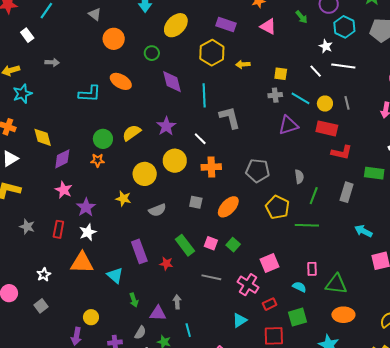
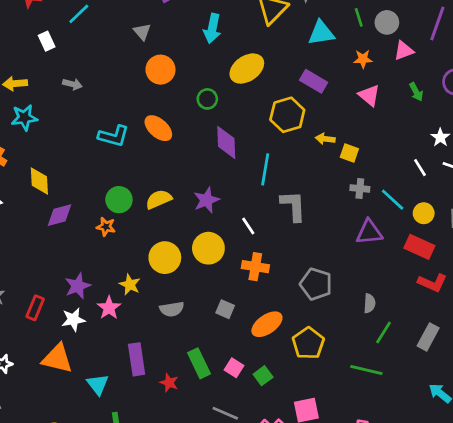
yellow square: (281, 74) -> (349, 153), moved
pink star: (64, 190) -> (109, 308), moved
yellow pentagon: (277, 207) -> (308, 343), moved

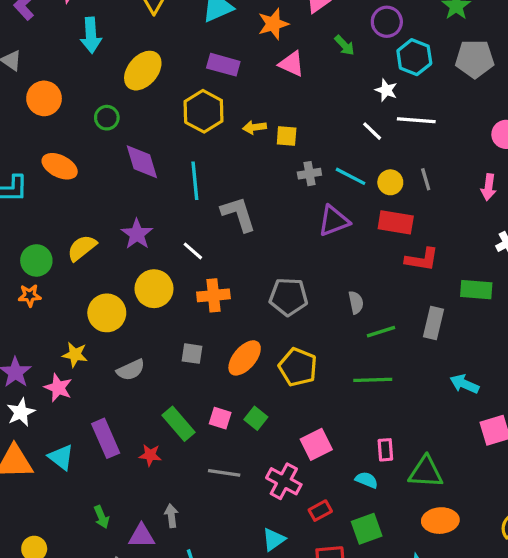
orange star: (363, 59) -> (273, 24), size x1.4
green line: (384, 333) -> (381, 332), turned 55
cyan triangle: (98, 384) -> (61, 457), moved

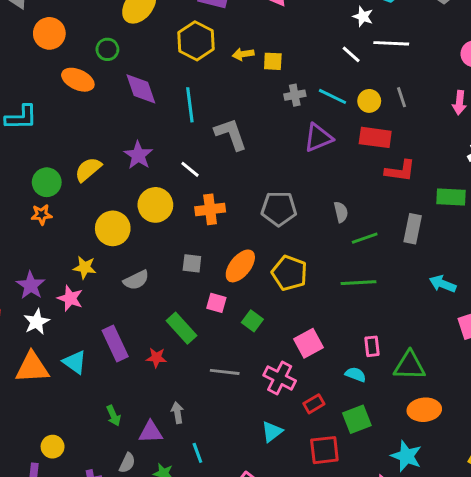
orange ellipse: (60, 166) -> (78, 80), moved
pink square: (220, 418) -> (216, 303), moved

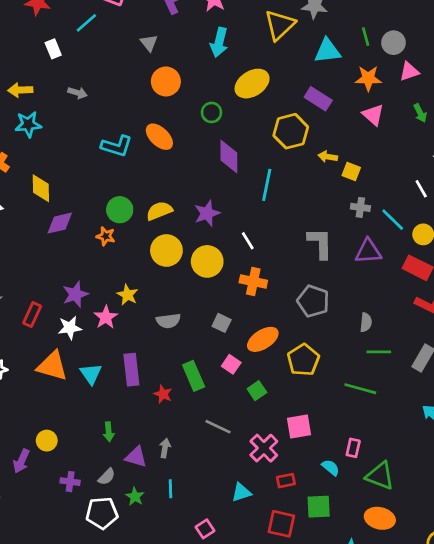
orange ellipse: (78, 80) -> (159, 137), moved
gray L-shape: (231, 134) -> (320, 243), moved
yellow circle: (113, 228) -> (166, 250), moved

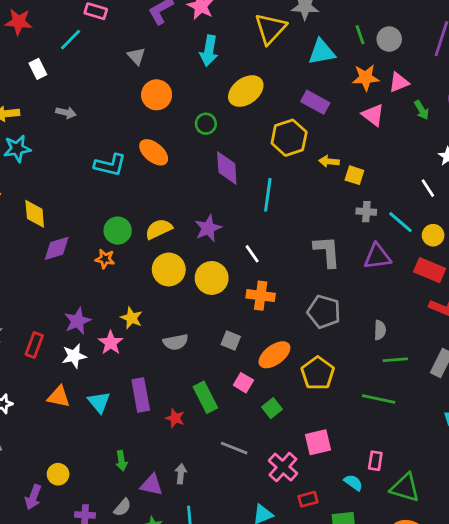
pink triangle: (409, 71) -> (399, 82), moved
orange triangle: (52, 366) -> (59, 397), size x0.7

